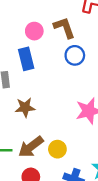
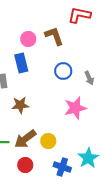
blue circle: (75, 55) -> (63, 71), moved

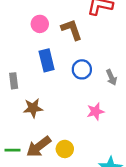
pink circle: (28, 39) -> (40, 24), moved
blue rectangle: (21, 63) -> (47, 60), moved
pink star: (75, 108) -> (95, 111), size x0.7

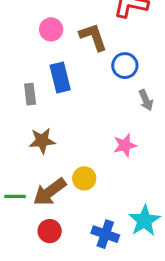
blue circle: (82, 69) -> (125, 66), moved
gray rectangle: (14, 81) -> (30, 94), moved
yellow circle: (65, 149) -> (84, 178), moved

